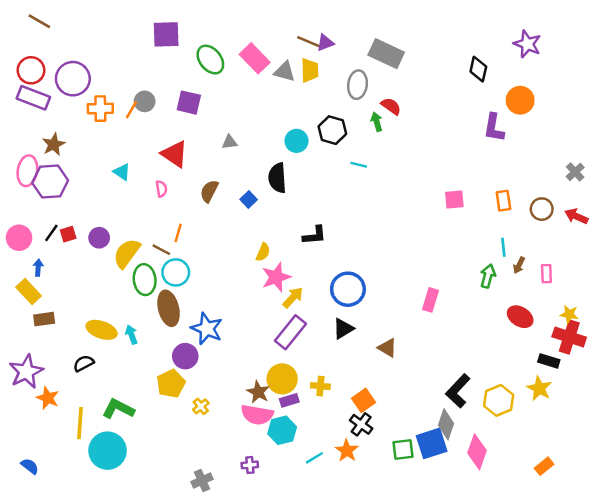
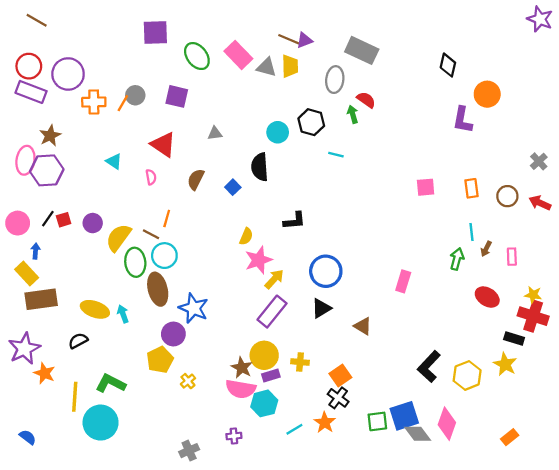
purple star: (527, 44) -> (540, 19), moved
brown rectangle: (44, 319) -> (41, 299), size x1.6
gray diamond: (446, 424) -> (418, 434), moved, turned -56

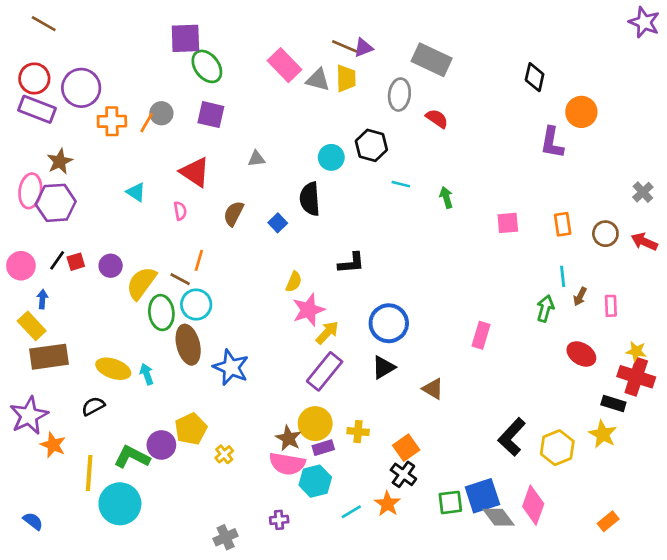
green ellipse: (197, 56) -> (207, 66), moved
green arrow: (353, 114) -> (446, 198), moved
purple circle: (173, 334) -> (161, 445), moved

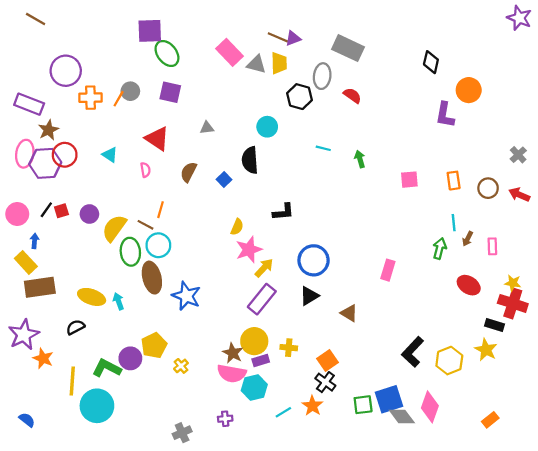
red circle: (34, 78) -> (65, 155), moved
purple rectangle: (37, 109) -> (29, 104), moved
black hexagon: (371, 145) -> (300, 97), moved

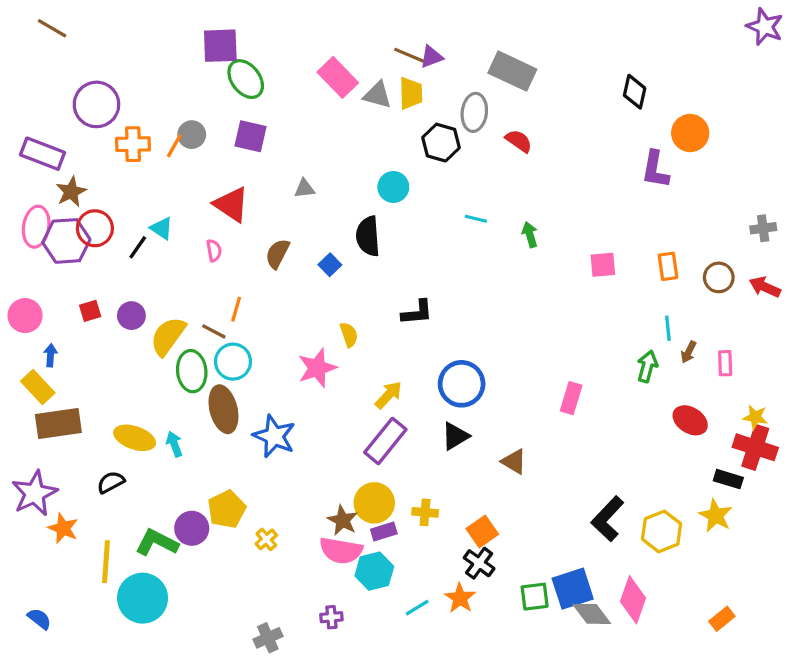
gray cross: (518, 155) -> (763, 228), turned 35
black line: (46, 210) -> (138, 247), moved
yellow semicircle: (237, 227) -> (349, 335), turned -42
pink star: (249, 250) -> (317, 368), moved

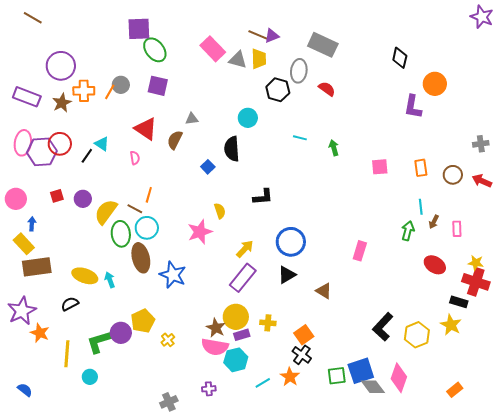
brown star: (71, 192) -> (62, 103), moved
brown semicircle: (277, 254) -> (175, 140), moved
green L-shape: (157, 543) -> (99, 342), turned -44
cyan circle: (143, 598) -> (90, 377), size x0.5

